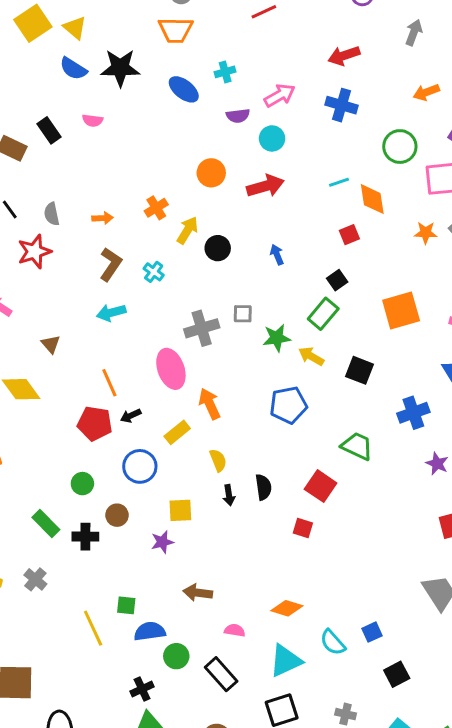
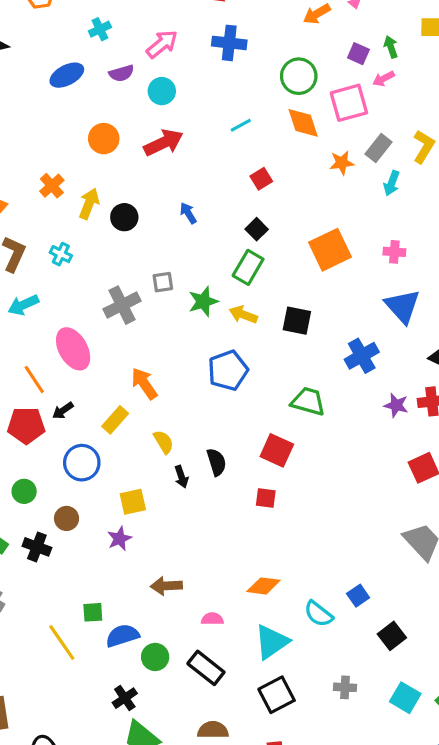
blue ellipse: (184, 89) -> (67, 75), moved, turned -56
orange diamond: (372, 199) -> (303, 123), moved
pink ellipse: (171, 369) -> (73, 349), moved
black cross: (85, 537) -> (37, 547), turned 30

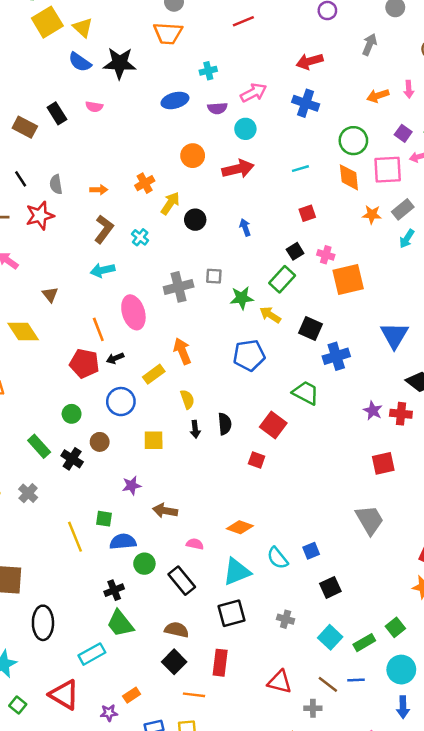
pink cross: (394, 252) -> (326, 255), moved
blue cross: (362, 356) -> (336, 356), moved
purple star: (119, 539) -> (132, 486), moved

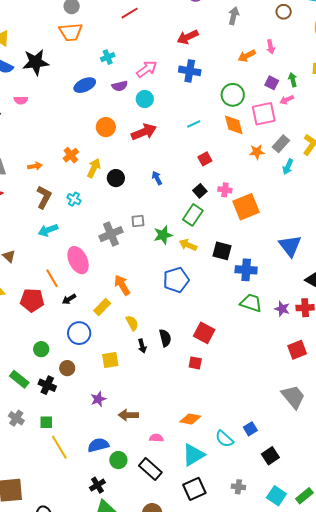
blue cross: (336, 356) -> (246, 270), turned 30
red pentagon: (84, 363) -> (32, 300), moved
green trapezoid: (306, 393) -> (251, 303), moved
green square: (104, 519) -> (46, 422), moved

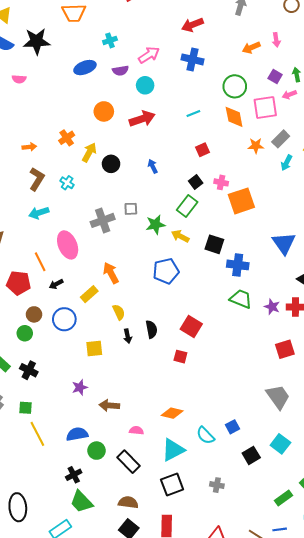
brown circle: (67, 368) -> (34, 314), moved
cyan square: (276, 496) -> (280, 444), moved

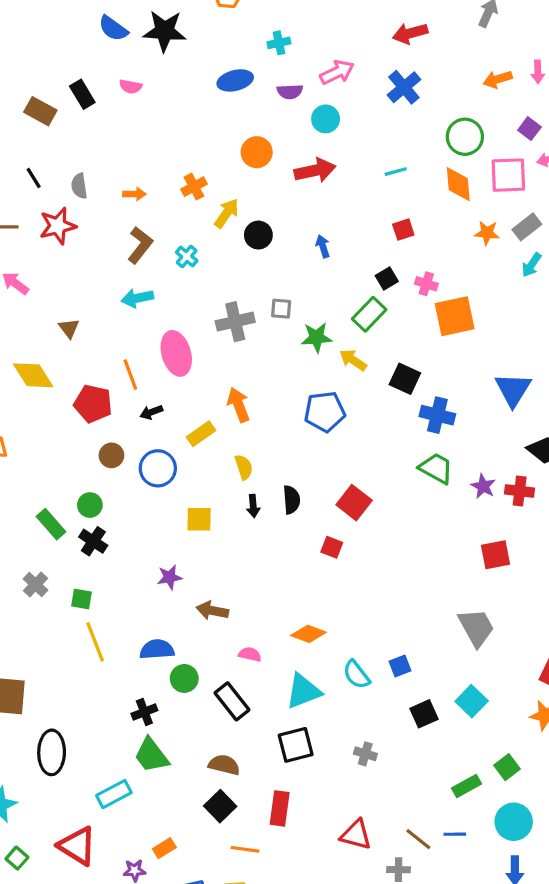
blue cross: (192, 59) -> (404, 87), turned 30
green circle: (25, 333) -> (90, 505), moved

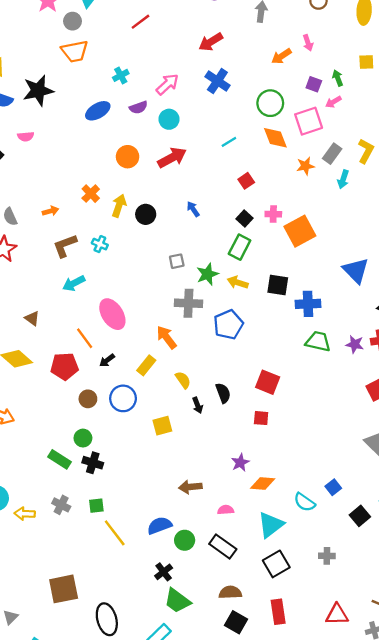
brown L-shape: (140, 245) -> (65, 246), turned -132
gray cross: (235, 322) -> (188, 303), moved, turned 32
purple star: (170, 577) -> (240, 463), moved

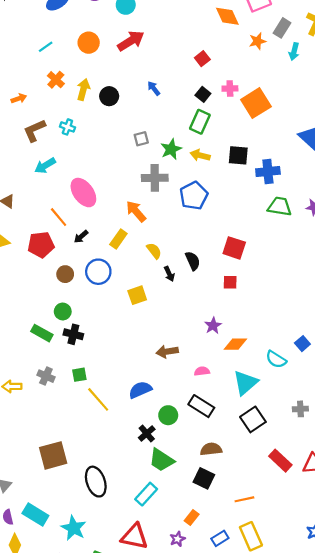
cyan line: (229, 142) -> (46, 47), moved
green circle: (185, 540) -> (168, 415), moved
red rectangle: (278, 612) -> (280, 461), moved, turned -35
black square: (236, 622) -> (204, 478), moved

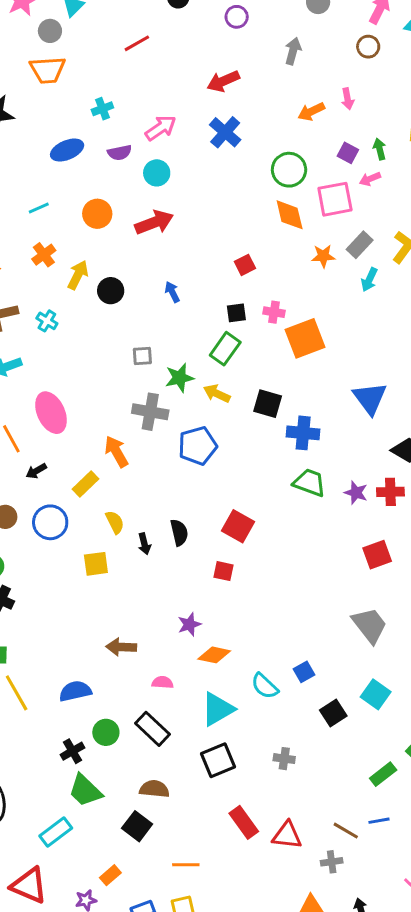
black square: (203, 94) -> (236, 313), turned 32
yellow semicircle: (154, 251) -> (115, 522), moved

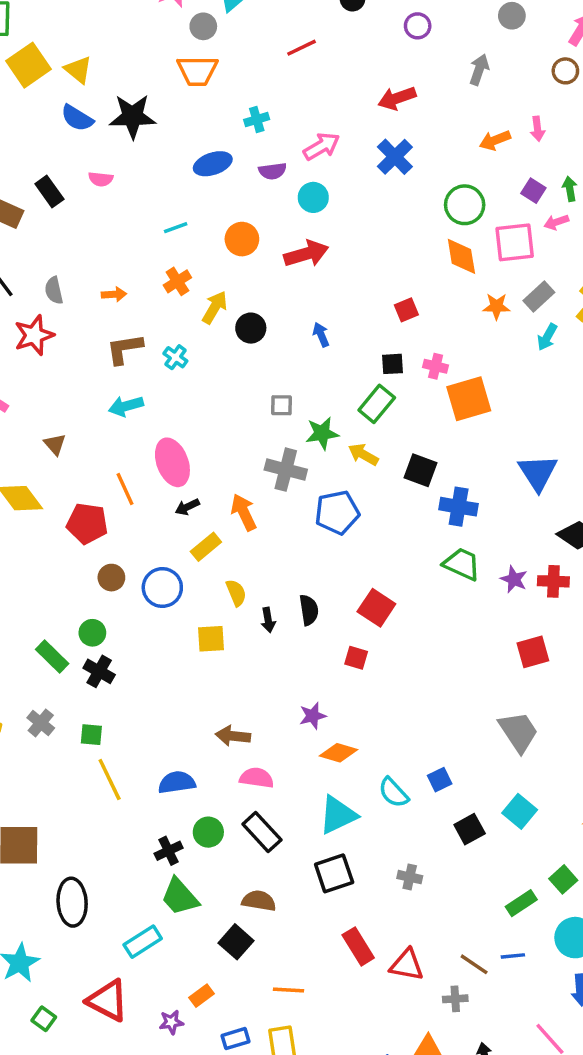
black arrow: (36, 471) -> (187, 507), moved
pink semicircle: (163, 682) -> (257, 778), moved, size x1.4

